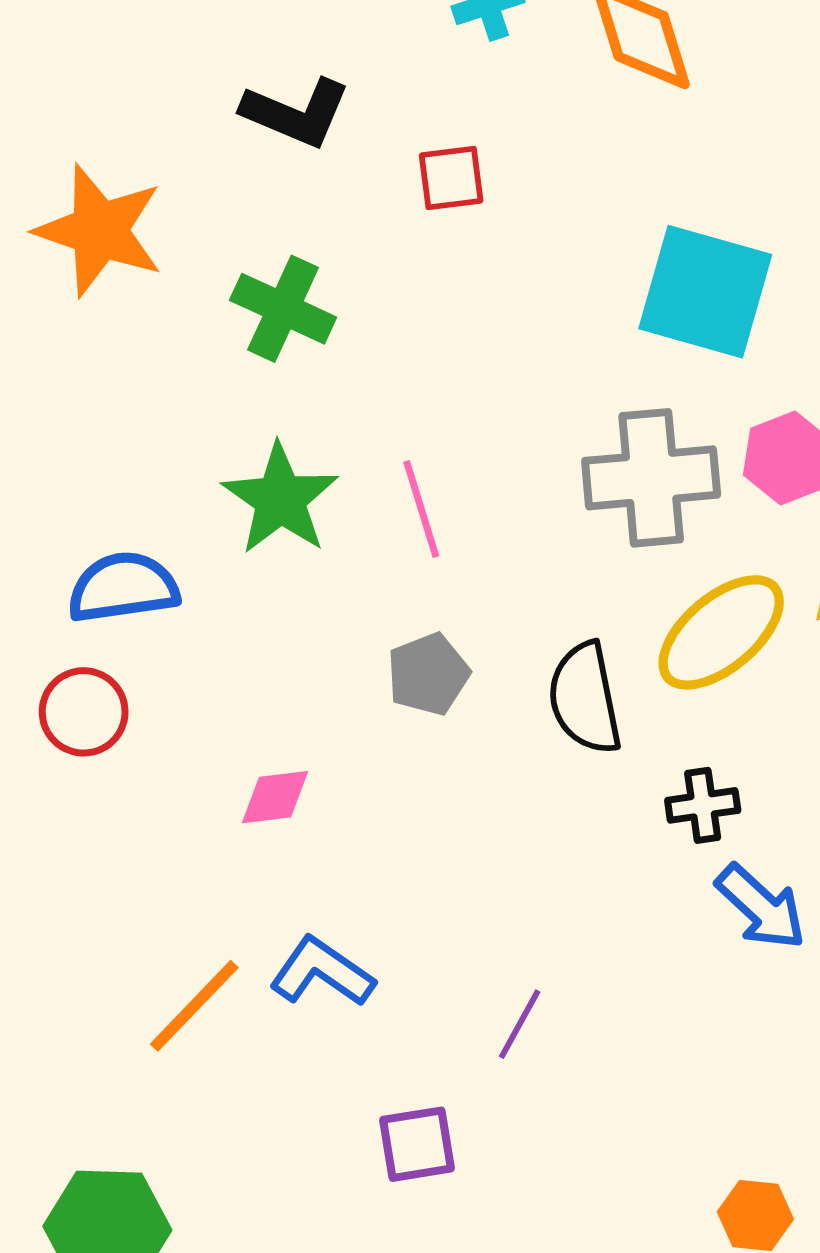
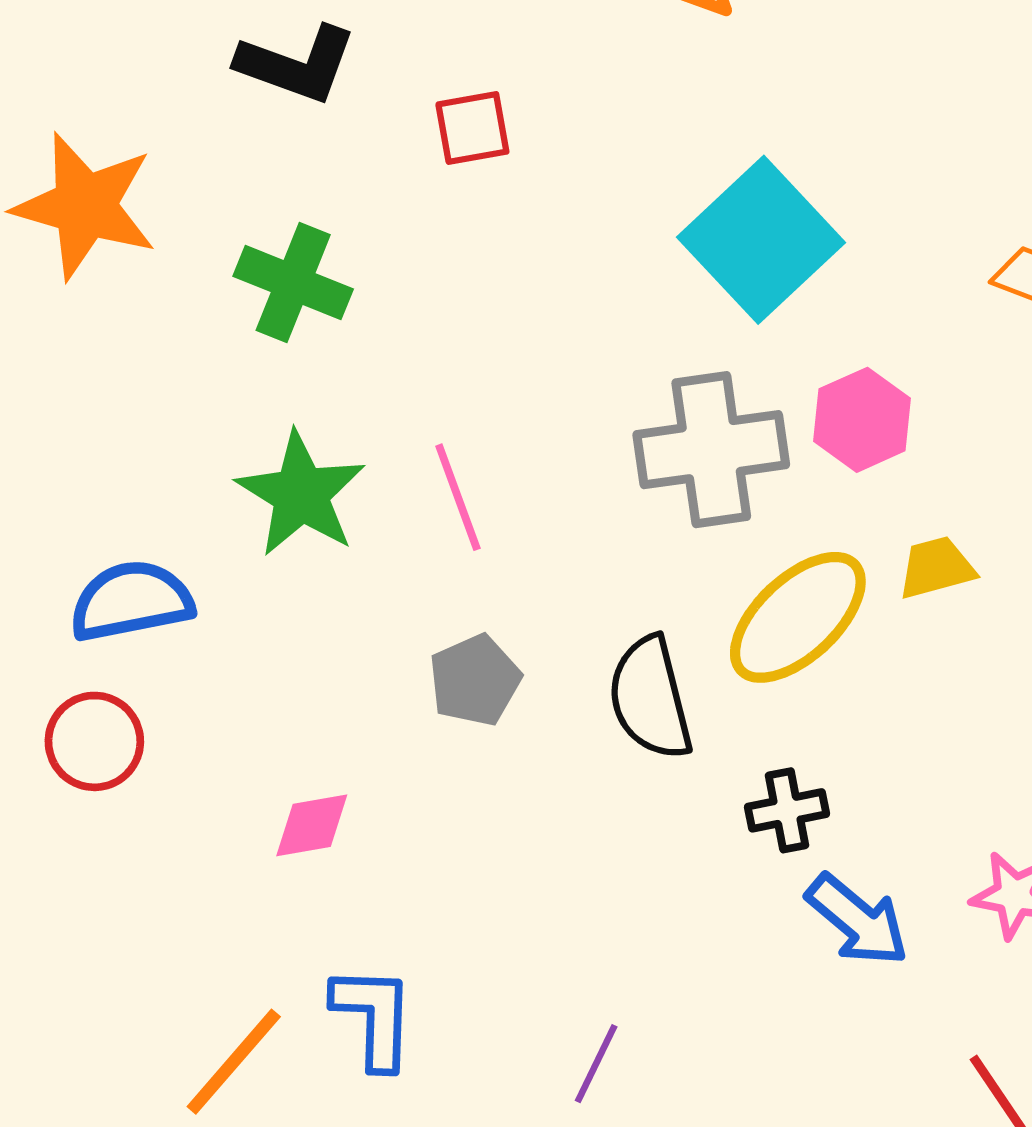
cyan square: (705, 292) -> (761, 240), turned 34
blue L-shape: (322, 972) -> (374, 1017), turned 60

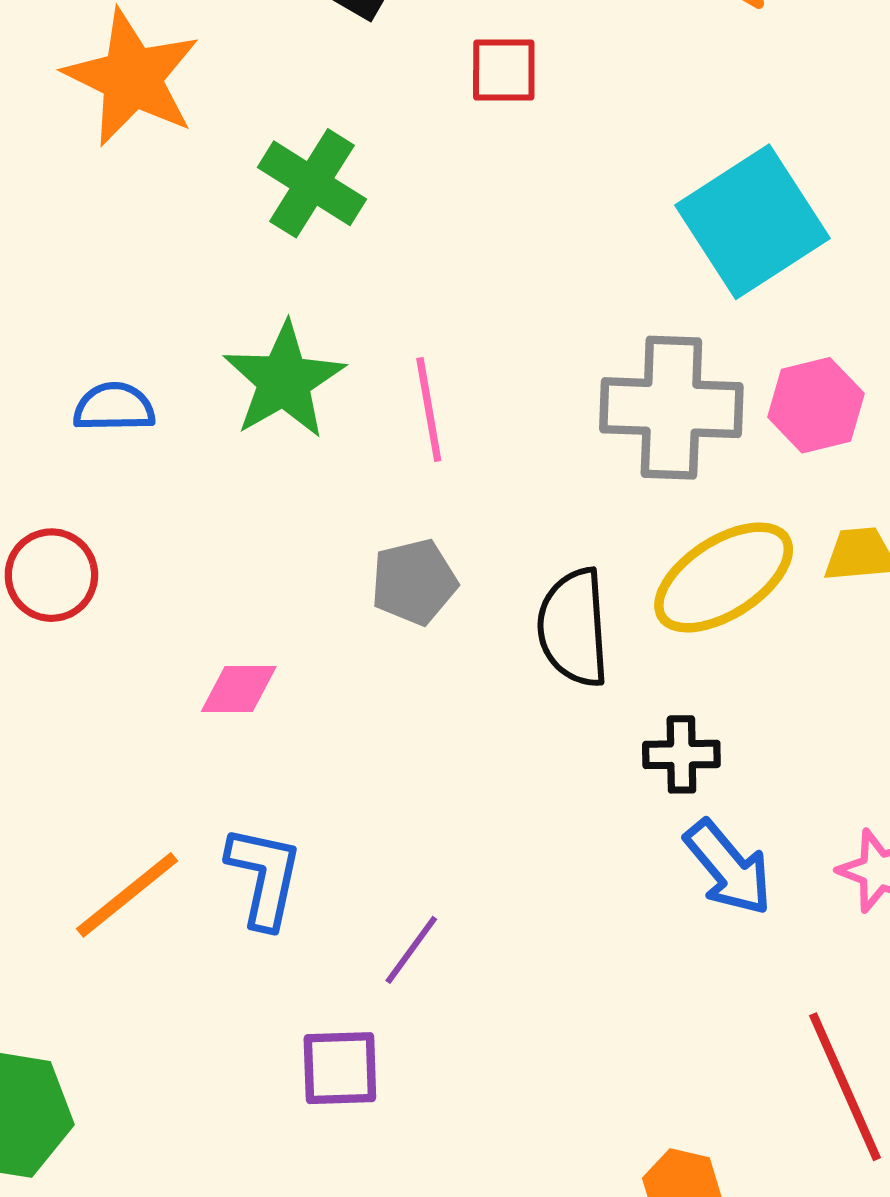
blue semicircle: (131, 601) -> (114, 407), moved, size x0.7
purple line: (596, 1064) -> (411, 950), moved

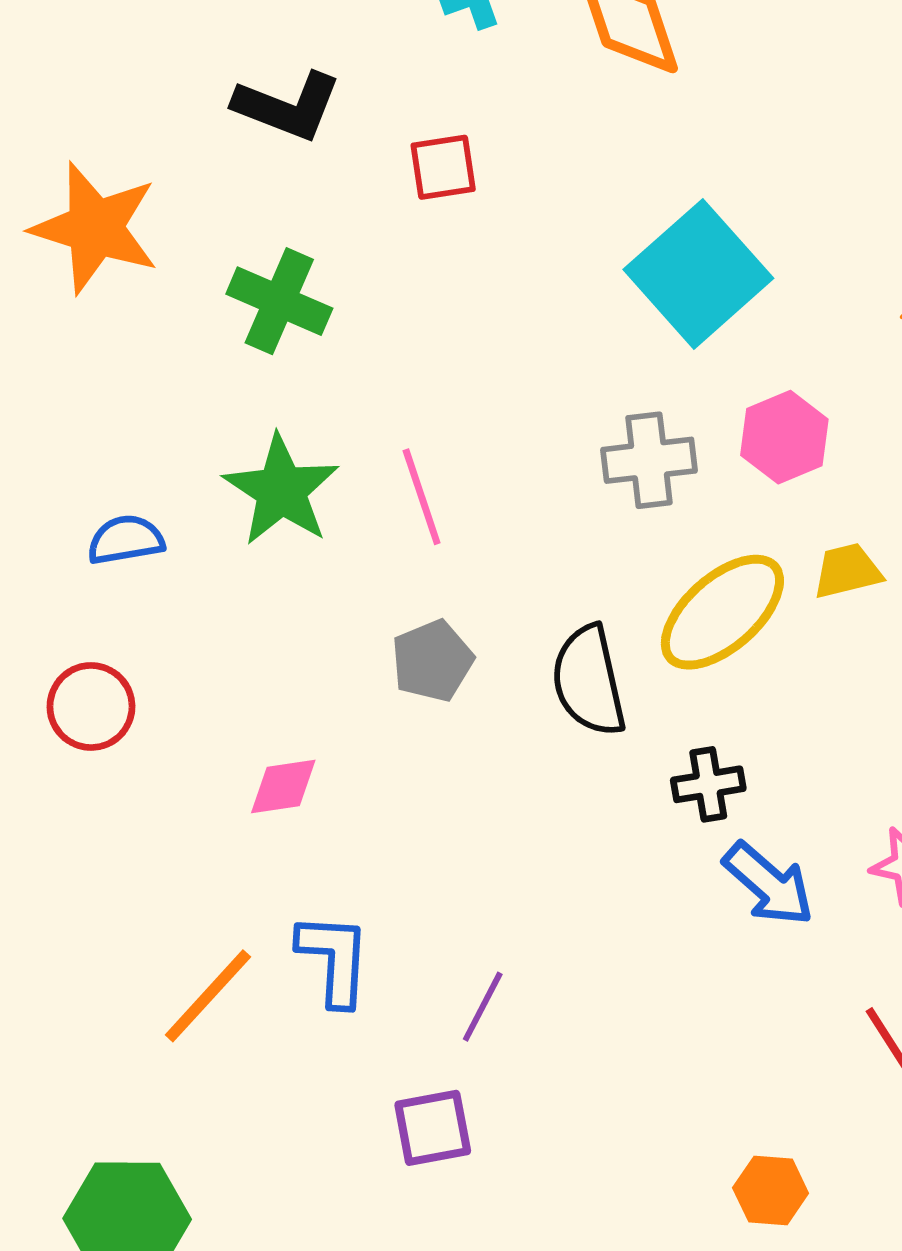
gray cross: (671, 408) -> (649, 460), size x0.7

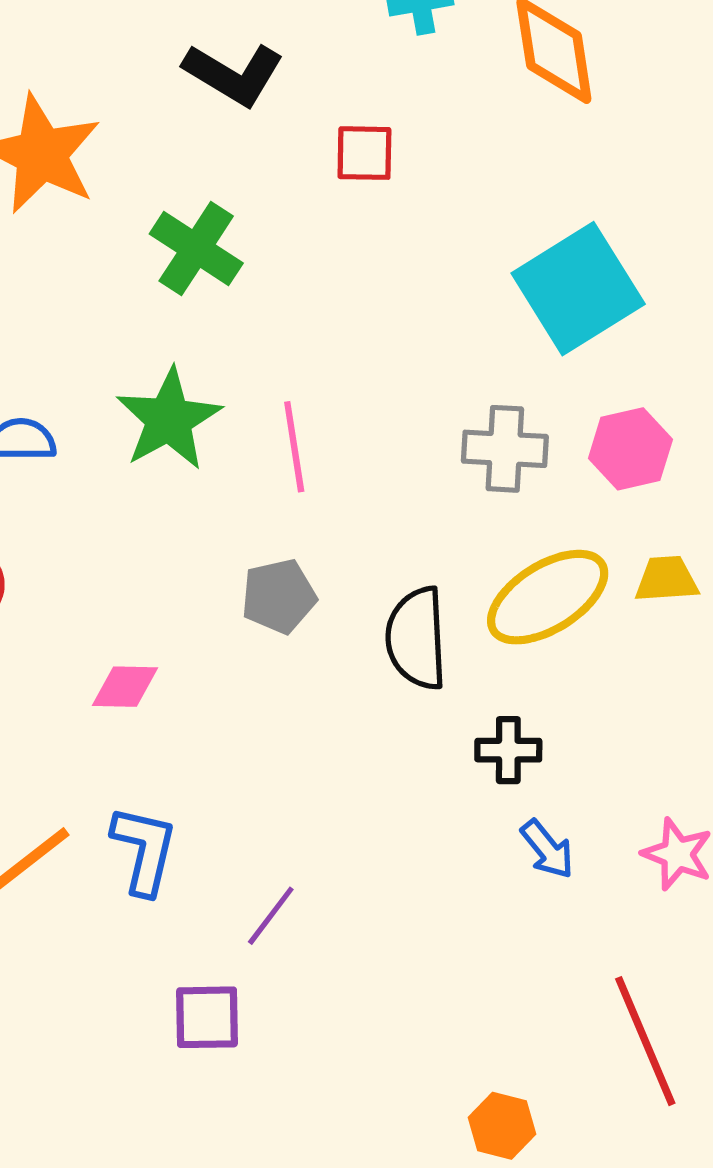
blue arrow: (769, 884) -> (547, 849), size x0.7

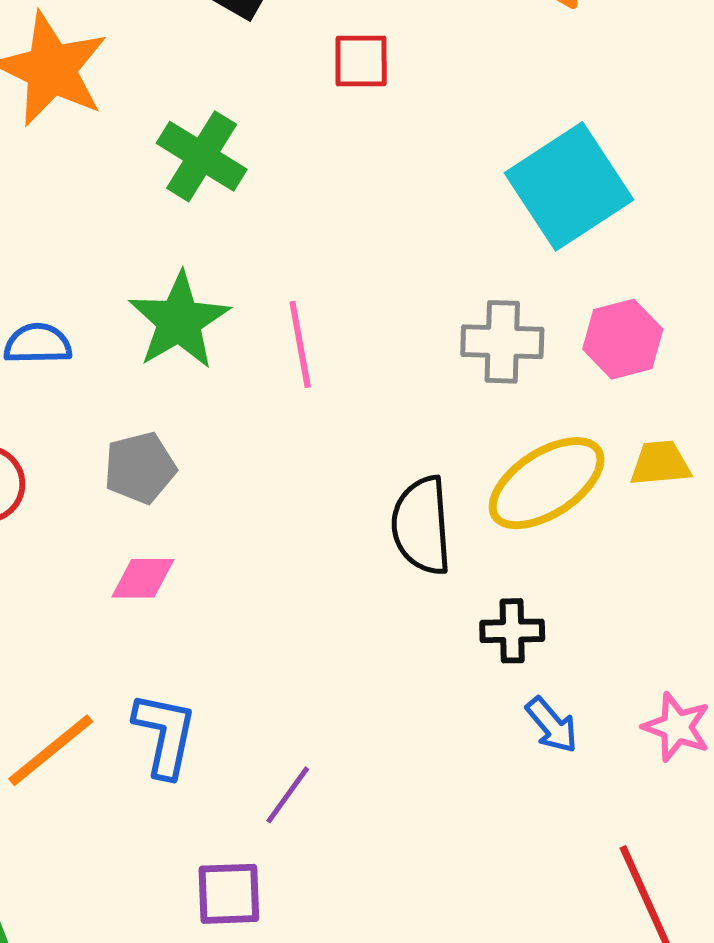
gray pentagon: (279, 596) -> (140, 468), moved

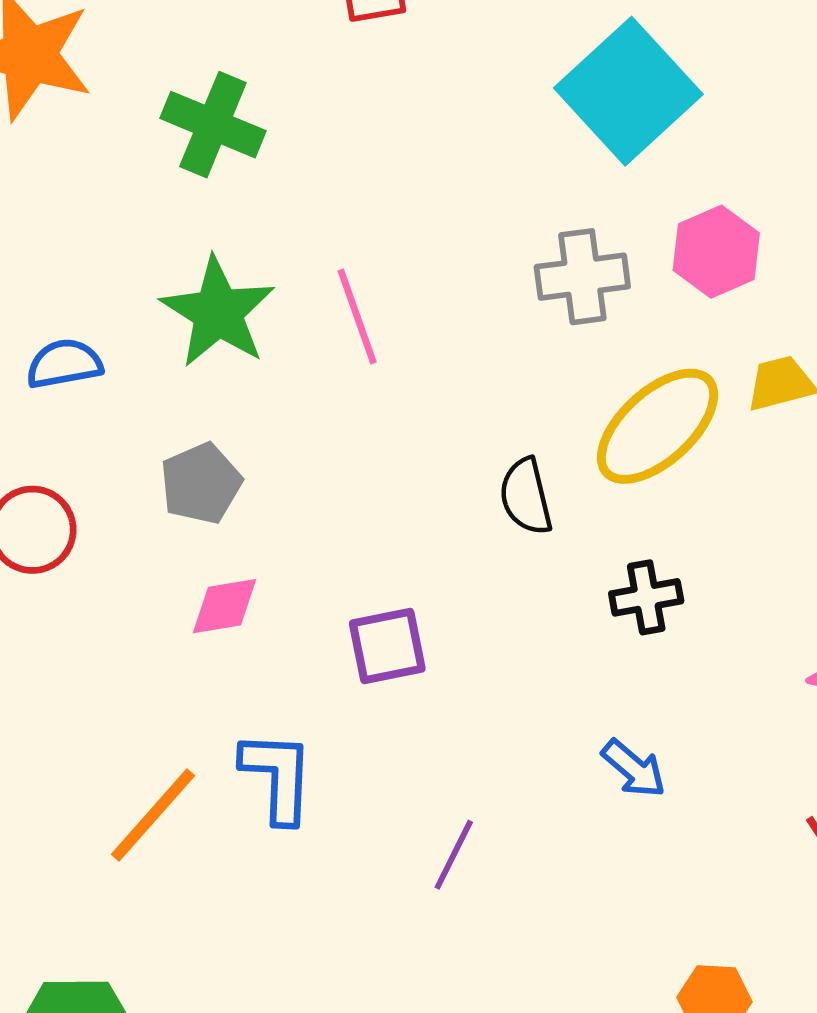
black semicircle: (422, 526) -> (526, 496), size x0.7
blue arrow: (552, 725) -> (634, 769), moved
purple line: (288, 795) -> (454, 855), moved
purple square: (229, 894) -> (387, 646), moved

